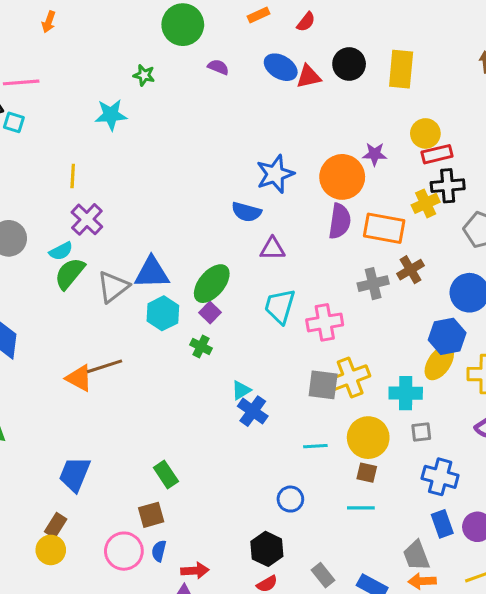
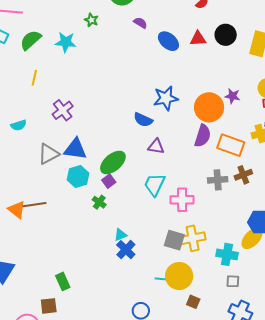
blue ellipse: (281, 67) -> (168, 41), moved
purple cross: (87, 219) -> (63, 110), moved
green semicircle: (70, 274) -> (31, 40), moved
yellow circle: (368, 438) -> (179, 276), moved

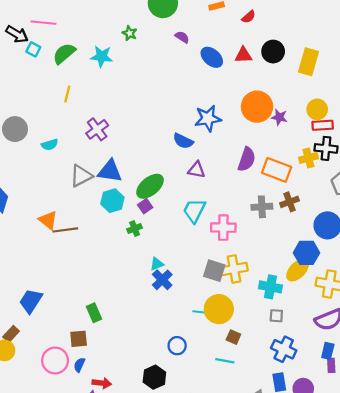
orange circle: (209, 107) -> (257, 107), moved
green cross: (99, 202) -> (135, 229), turned 32
orange triangle: (17, 210) -> (48, 220), moved

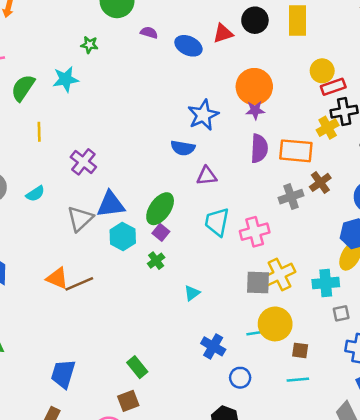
purple star: (279, 117) -> (255, 110), moved
blue cross: (162, 280) -> (213, 346), moved

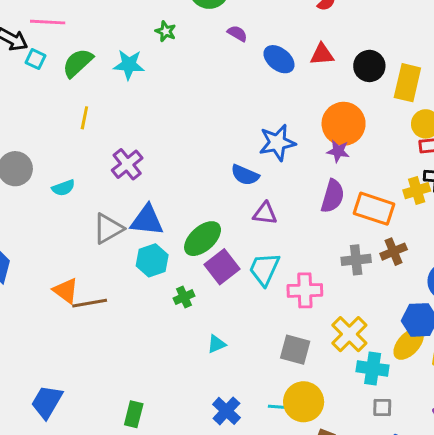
black circle: (255, 20) -> (369, 66), moved
yellow rectangle: (298, 20) -> (407, 83), moved
purple square: (161, 232) -> (222, 267), moved, size x1.6
yellow cross: (279, 275) -> (349, 334), moved, turned -32
green rectangle: (137, 367) -> (134, 414), turned 40

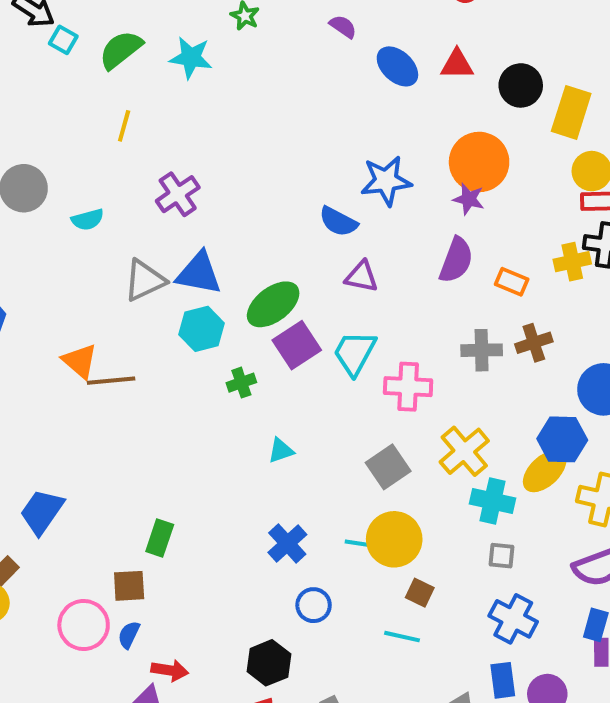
orange rectangle: (374, 209) -> (512, 282), size x0.6
gray square: (295, 350) -> (388, 467), turned 36

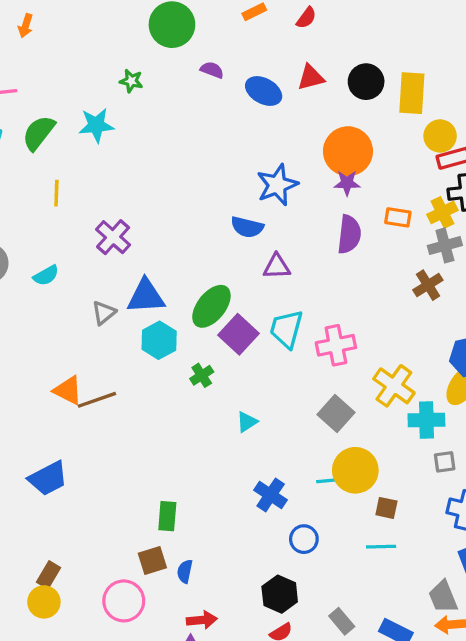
gray triangle: (145, 280) -> (104, 313), size x0.7
orange rectangle: (512, 282) -> (398, 217), moved
gray cross: (482, 350) -> (445, 245), moved
blue trapezoid: (42, 512) -> (48, 478), moved, turned -138
blue semicircle: (129, 635) -> (185, 571), moved

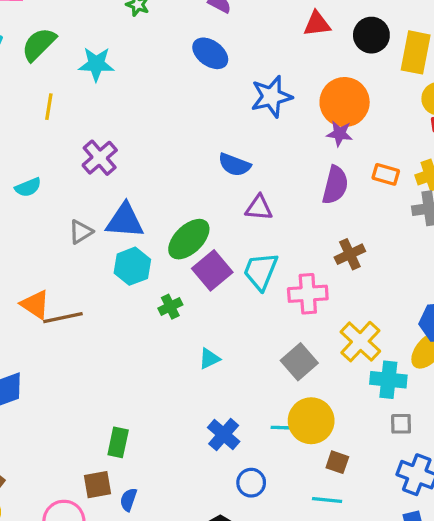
blue ellipse: (264, 91) -> (210, 53), moved
cyan star: (96, 125) -> (96, 64), moved
blue star: (277, 185) -> (271, 97), moved
brown cross: (428, 285) -> (350, 254), moved

